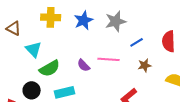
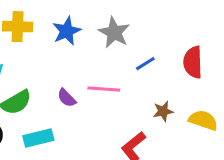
gray star: (116, 21) -> (114, 33), turned -30
brown star: (145, 65) -> (163, 111), moved

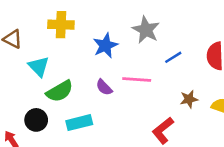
blue star: (67, 31) -> (105, 46), moved

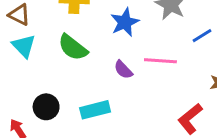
cyan triangle: (39, 66) -> (24, 46), moved
green semicircle: (60, 91) -> (73, 47), moved, turned 68

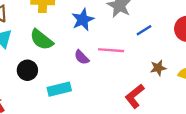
black circle: (46, 107) -> (27, 70), moved

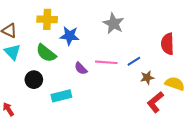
blue star: (83, 20) -> (70, 36), moved, turned 30
blue line: (144, 30) -> (134, 61), moved
red L-shape: (135, 96) -> (155, 102), moved

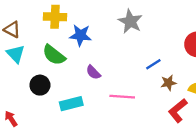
pink line: (106, 62) -> (122, 97), moved

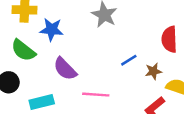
purple semicircle: (93, 72) -> (65, 69), size x1.5
brown star: (168, 83) -> (153, 71), moved

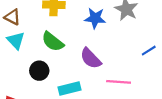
blue star: (52, 29) -> (95, 18), moved

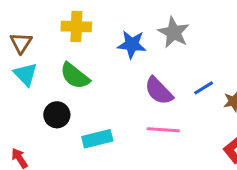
brown triangle: (12, 17) -> (21, 43), turned 36
purple semicircle: (91, 58) -> (159, 91), moved

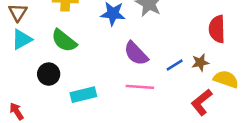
cyan triangle: (25, 74) -> (22, 39), turned 45
blue line: (204, 88) -> (175, 65), moved

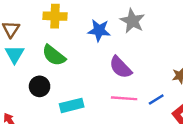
cyan triangle: (22, 39) -> (15, 54), turned -30
blue line: (175, 65) -> (156, 99), moved

